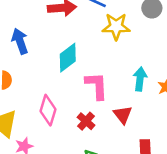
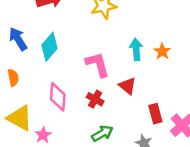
cyan diamond: (68, 58) -> (49, 47), moved

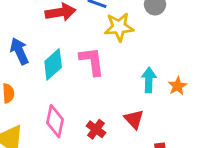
pink L-shape: (98, 64) -> (92, 61), moved

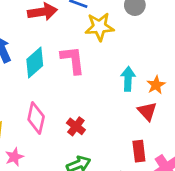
red triangle: (134, 119) -> (147, 111), moved

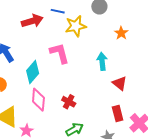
cyan diamond: (35, 63) -> (33, 72), moved
orange star: (156, 85) -> (121, 33), moved

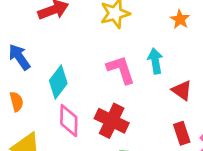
pink L-shape: (59, 53) -> (121, 70), moved
red cross: (69, 102) -> (112, 121), size x1.6

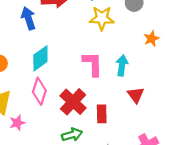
blue arrow: (19, 57) -> (28, 18), moved
red rectangle: (182, 133) -> (102, 114), moved

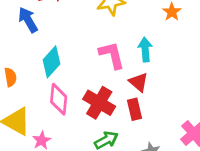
red triangle: (136, 95) -> (139, 82), moved

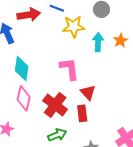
cyan arrow: (145, 49) -> (98, 42), moved
cyan diamond: (51, 62) -> (22, 68), turned -40

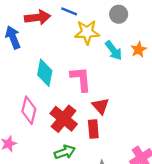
cyan arrow: (98, 42) -> (114, 50), turned 138
cyan diamond: (22, 68) -> (45, 73), moved

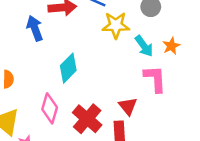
cyan diamond: (45, 73) -> (68, 68), turned 32
pink L-shape: (81, 79) -> (155, 79), moved

